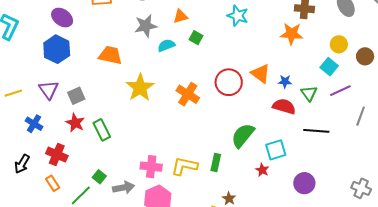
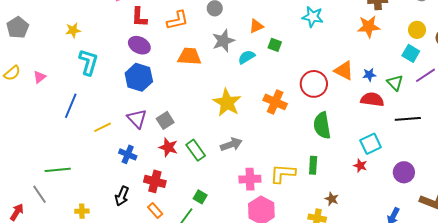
orange trapezoid: (110, 55) -> (189, 56), moved
green semicircle: (243, 135) -> (322, 125), moved, turned -40
gray arrow: (124, 188) -> (231, 144), moved

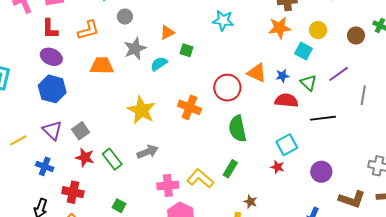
yellow circle: (417, 30) -> (318, 30), moved
cyan square: (411, 53) -> (303, 51), moved
green rectangle: (313, 165) -> (230, 169), turned 30
yellow L-shape: (283, 174) -> (200, 179), turned 40

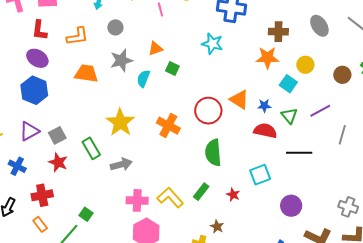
cyan semicircle: (159, 64) -> (143, 78), turned -42
purple triangle: (52, 130) -> (29, 131), turned 40
green rectangle: (112, 159) -> (91, 148), moved
red star: (277, 167) -> (233, 195), moved
red cross: (73, 192) -> (42, 195), turned -30

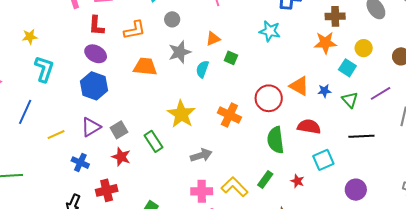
red semicircle: (265, 131) -> (309, 127), moved
gray arrow: (121, 164) -> (201, 155), moved

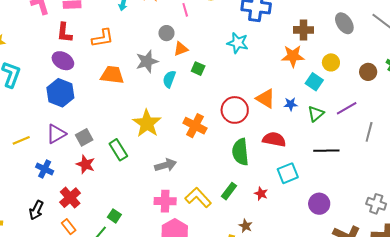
gray circle: (172, 19) -> (166, 33), moved
green triangle: (350, 100) -> (316, 114), turned 30
red cross: (107, 190) -> (70, 198), turned -30

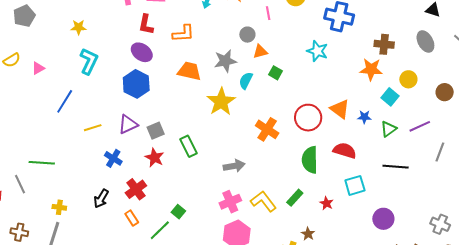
yellow star: (147, 123) -> (221, 102), moved
pink cross: (165, 201) -> (230, 202), turned -30

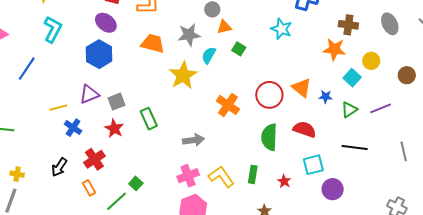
yellow line: (93, 128) -> (58, 108), moved
gray line: (440, 152) -> (404, 151), moved, turned -36
green rectangle: (295, 198) -> (253, 174), turned -36
purple circle: (383, 219) -> (333, 189), moved

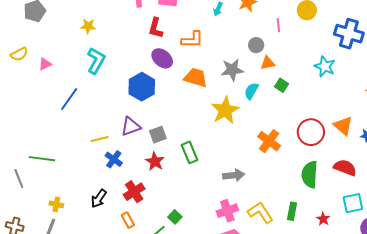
purple ellipse: (106, 23) -> (162, 58), moved

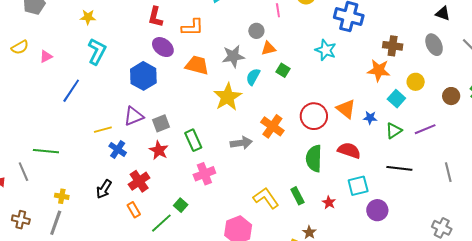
gray arrow: (234, 175) -> (241, 143), moved
pink cross: (227, 211) -> (204, 174), moved
green rectangle: (292, 211) -> (297, 196), turned -36

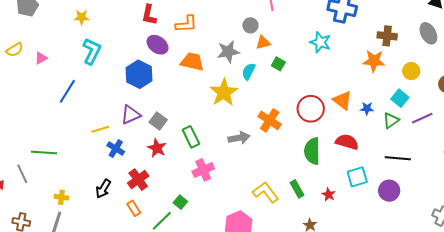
cyan square: (396, 99) -> (400, 98), moved
gray square: (161, 123) -> (158, 121), turned -30
purple circle: (377, 210) -> (389, 191), moved

